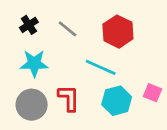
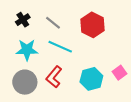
cyan line: (101, 67) -> (60, 47), moved
pink square: (153, 93) -> (120, 73), turned 32
red L-shape: (69, 98) -> (54, 77), turned -140

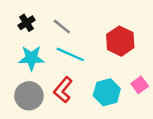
red hexagon: (92, 25) -> (120, 41), moved

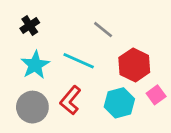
gray line: (62, 26) -> (103, 30), moved
red hexagon: (120, 41) -> (134, 65), moved
cyan star: (31, 58) -> (35, 65), turned -30

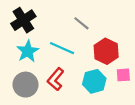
black cross: (30, 26) -> (23, 20), size x1.6
pink square: (156, 95) -> (123, 75), turned 32

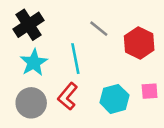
cyan line: (62, 48) -> (75, 59), turned 55
red hexagon: (106, 51) -> (139, 43), moved

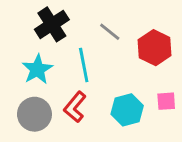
black cross: (29, 25) -> (52, 24), moved

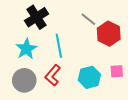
gray line: (110, 32) -> (88, 19), moved

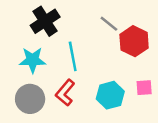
cyan star: (26, 49) -> (33, 60), turned 30

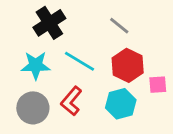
red hexagon: (134, 41) -> (128, 65), moved
cyan line: (73, 56) -> (80, 61), turned -48
pink square: (144, 88) -> (158, 85), moved

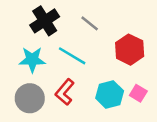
gray line: (119, 26) -> (90, 23), moved
red hexagon: (128, 65) -> (130, 50), moved
pink square: (158, 85) -> (138, 93), moved, turned 35

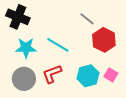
black cross: (45, 21) -> (18, 17), moved, turned -35
gray line: (90, 23) -> (87, 19), moved
red L-shape: (65, 92) -> (52, 74), turned 30

